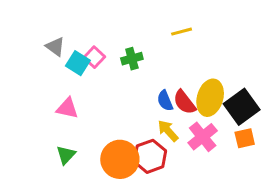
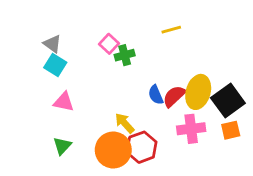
pink square: (94, 57) -> (109, 44), moved
cyan square: (78, 63) -> (55, 65), moved
red semicircle: (185, 102) -> (174, 96), turned 85
yellow arrow: (168, 131) -> (125, 123), moved
pink cross: (203, 137) -> (191, 129), turned 32

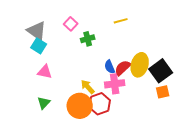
gray triangle: (52, 44) -> (37, 31), size x1.5
pink square: (109, 44) -> (71, 24), moved
pink cross: (191, 129) -> (115, 84), moved

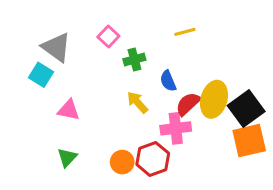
cyan square: (39, 46) -> (41, 75), moved
blue semicircle: (110, 67) -> (168, 81), moved
yellow arrow: (88, 87) -> (137, 102), moved
orange square: (163, 92) -> (249, 141), size x1.6
orange circle: (80, 106) -> (122, 162), size x0.6

